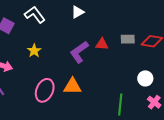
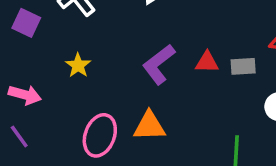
gray rectangle: (128, 39) -> (243, 66), moved
red triangle: (102, 44) -> (207, 62), moved

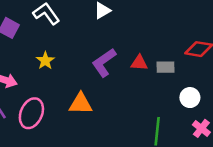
orange triangle: (149, 126) -> (81, 104), moved
pink ellipse: (100, 135) -> (31, 113), moved

